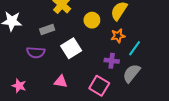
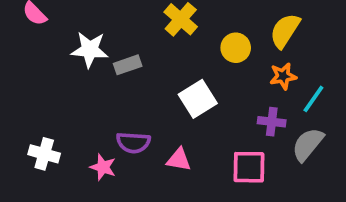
gray rectangle: (47, 30) -> (128, 65), moved
purple semicircle: (36, 52) -> (133, 143), moved
pink square: (99, 86) -> (249, 167), turned -30

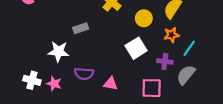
white star: (90, 50) -> (59, 52), moved
white square: (198, 99) -> (136, 48), moved
pink star: (103, 167) -> (54, 84), moved

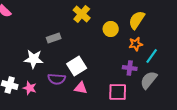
white square: (136, 48) -> (77, 66), moved

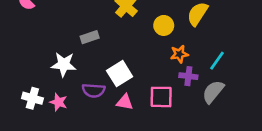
orange star: (136, 44) -> (179, 54), moved
pink square: (118, 92) -> (161, 97), moved

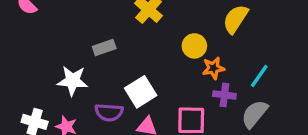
yellow circle: (164, 25) -> (194, 46), moved

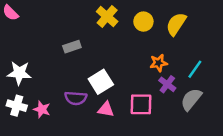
yellow circle: (194, 46) -> (143, 22), moved
white star: (73, 81) -> (19, 73), moved
purple cross: (224, 95) -> (167, 84), turned 30

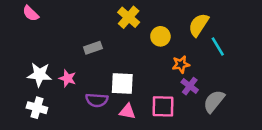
yellow circle: (143, 22) -> (160, 36), moved
cyan line: (195, 69) -> (218, 47), moved, turned -66
white square: (101, 82) -> (122, 83), turned 35
pink star: (42, 109) -> (67, 78), moved

